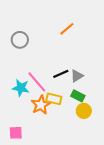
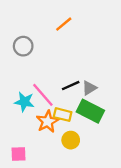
orange line: (67, 29) -> (64, 24), moved
green rectangle: (78, 96) -> (90, 111), size x1.6
yellow circle: (84, 111) -> (71, 140), moved

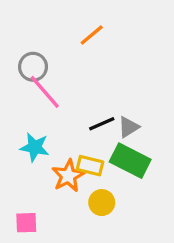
pink line: (43, 95) -> (45, 92), moved

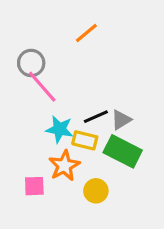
cyan star: (35, 147) -> (60, 129), moved
yellow rectangle: (90, 166) -> (85, 140), moved
pink square: (26, 223) -> (34, 186), moved

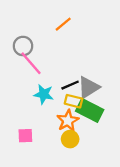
gray triangle: (121, 120) -> (88, 87), size x1.5
yellow rectangle: (85, 140) -> (74, 101), moved
orange star: (64, 166) -> (68, 121), moved

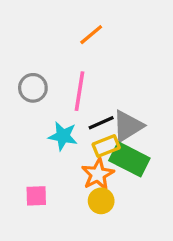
gray circle: (23, 46) -> (33, 88), moved
pink line: (31, 63) -> (79, 91), moved, turned 50
yellow rectangle: (74, 101) -> (106, 146), turned -36

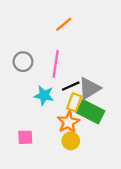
yellow rectangle: (106, 146) -> (74, 102), turned -48

